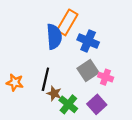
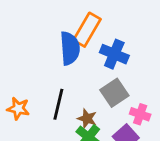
pink cross: (106, 77) -> (140, 114), moved
brown star: (54, 93) -> (87, 119), moved

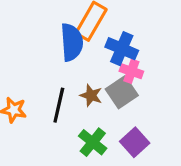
pink cross: (140, 114) -> (131, 71), moved
brown star: (87, 119) -> (91, 95), moved

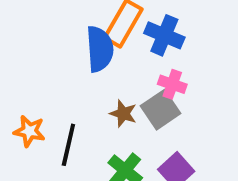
blue cross: (122, 49) -> (164, 35), moved
black line: (59, 105) -> (68, 145), moved

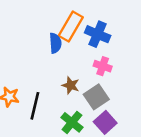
blue semicircle: (100, 49) -> (55, 43), size x0.7
gray square: (160, 110) -> (96, 97), moved

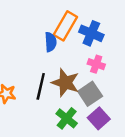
brown star: (71, 85) -> (65, 83), size x1.6
black line: (35, 106) -> (41, 86), moved

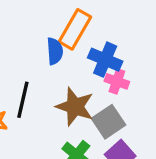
blue cross: (91, 33) -> (105, 60), moved
black line: (41, 86) -> (23, 100), moved

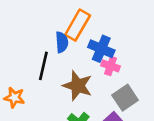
black line: (23, 100) -> (43, 66), moved
gray square: (108, 122) -> (125, 98), moved

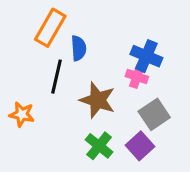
orange rectangle: (78, 25) -> (50, 28), moved
blue cross: (101, 49) -> (146, 56), moved

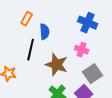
orange rectangle: (50, 28) -> (27, 19), size x0.6
blue cross: (146, 56) -> (88, 23), moved

